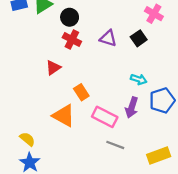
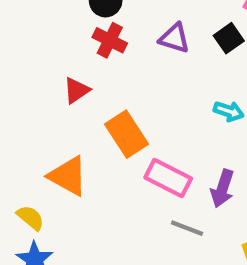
orange rectangle: (81, 92) -> (126, 134), size x1.5
purple arrow: (132, 107) -> (222, 188), moved
orange triangle: (64, 116) -> (68, 176), moved

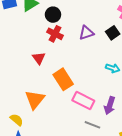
purple triangle: (174, 38) -> (86, 33), turned -35
red triangle: (76, 90) -> (39, 58), turned -32
orange triangle: (68, 176) -> (35, 100), turned 40

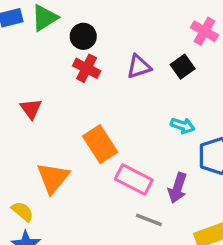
red triangle: (39, 58) -> (31, 109), moved

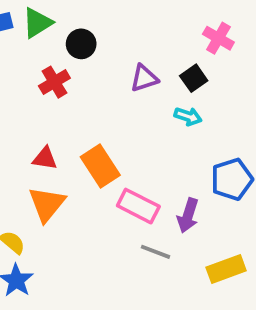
red cross: (87, 68) -> (54, 82), moved, turned 32
red triangle: (31, 109) -> (45, 158), moved, turned -45
cyan arrow: (183, 126) -> (188, 116), moved

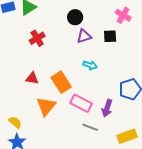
black circle: (81, 44) -> (75, 17), moved
black square: (194, 78) -> (110, 36), turned 32
cyan arrow: (188, 116) -> (90, 65), moved
orange triangle: (47, 204) -> (46, 106), moved

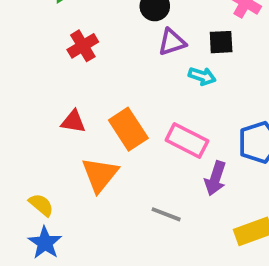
cyan arrow: (90, 65) -> (202, 76), moved
pink rectangle: (81, 103) -> (187, 140), moved
gray line: (90, 127) -> (166, 214), moved

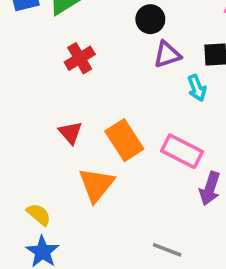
cyan arrow: (202, 76) -> (197, 88), turned 50
red triangle: (73, 122) -> (70, 133), turned 40
gray line: (166, 214) -> (167, 250), moved

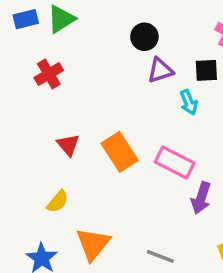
red cross: (80, 58) -> (49, 74), moved
orange triangle: (96, 185) -> (93, 244), moved
yellow semicircle: (39, 214) -> (58, 202), moved, turned 90

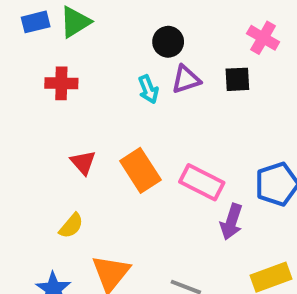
red cross: (49, 74) -> (61, 83), turned 32
cyan arrow: (189, 102) -> (148, 89), moved

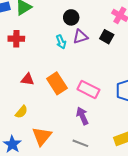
black square: (237, 79) -> (107, 37), turned 32
red triangle: (83, 162) -> (28, 79), turned -40
purple arrow: (231, 222) -> (82, 116), moved, turned 138

